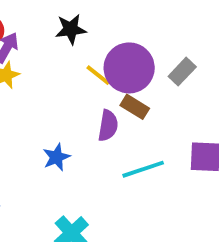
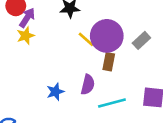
brown rectangle: (135, 107) -> (109, 62), turned 66
purple semicircle: (108, 126) -> (88, 85), moved

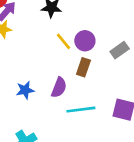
purple circle: (107, 36) -> (85, 41), size x0.6

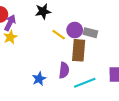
gray rectangle: (120, 50) -> (90, 33), moved, turned 64
brown rectangle: (83, 67) -> (79, 50), size x1.5

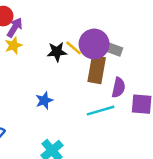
black star: (43, 11) -> (57, 52), moved
purple circle: (75, 30) -> (94, 44), size x1.5
purple semicircle: (64, 70) -> (118, 88), moved

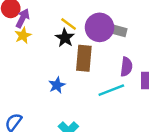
yellow line: (74, 48) -> (69, 24), moved
black star: (57, 52) -> (65, 38), turned -30
brown rectangle: (97, 70) -> (84, 58), moved

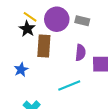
gray rectangle: (118, 31) -> (82, 21), moved
cyan line: (111, 90) -> (69, 85), moved

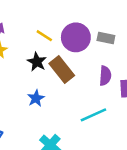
black star: (27, 29) -> (37, 62), moved
brown rectangle: (44, 46) -> (62, 69), turned -40

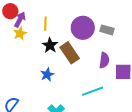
yellow line: (44, 36) -> (45, 24), moved, turned 56

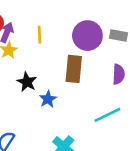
black star: (50, 45) -> (27, 82), moved
brown rectangle: (70, 53) -> (74, 69), turned 45

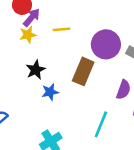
yellow line: (40, 35) -> (61, 29), turned 70
cyan line: (107, 115) -> (101, 124), turned -60

